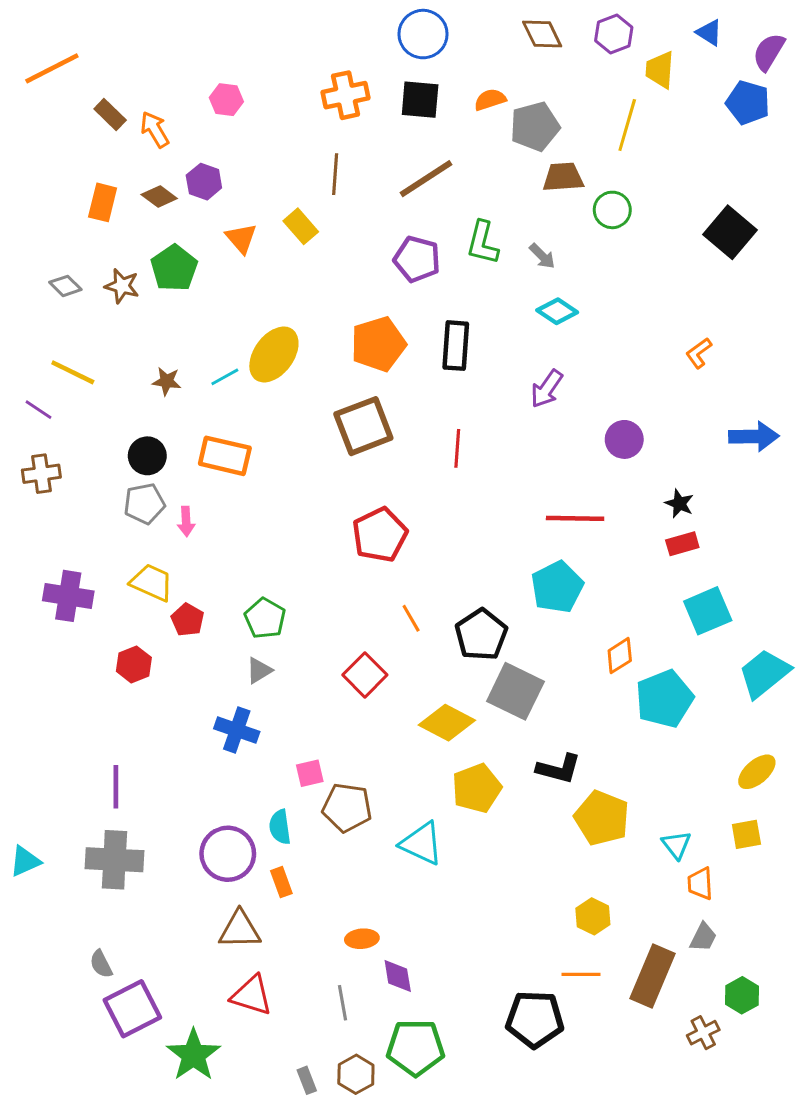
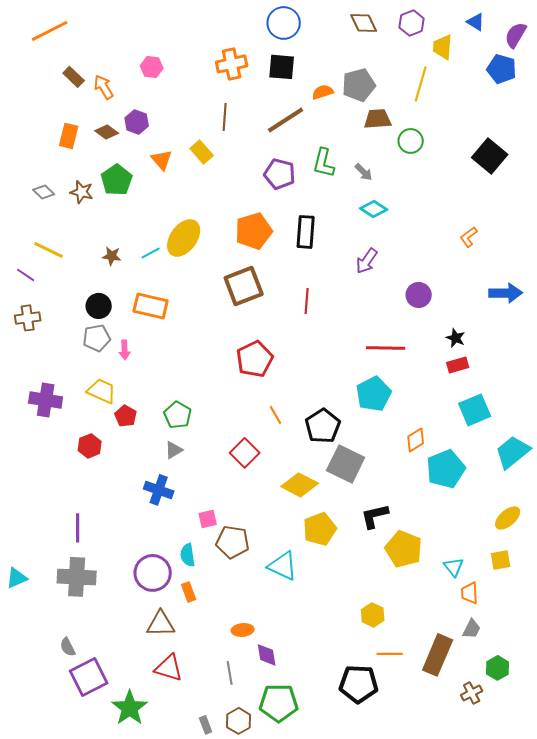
orange line: (52, 68) -> (50, 31), moved
orange semicircle: (490, 100) -> (323, 92), moved
black L-shape: (559, 769) -> (375, 516), turned 152
yellow hexagon: (593, 916) -> (373, 615), moved

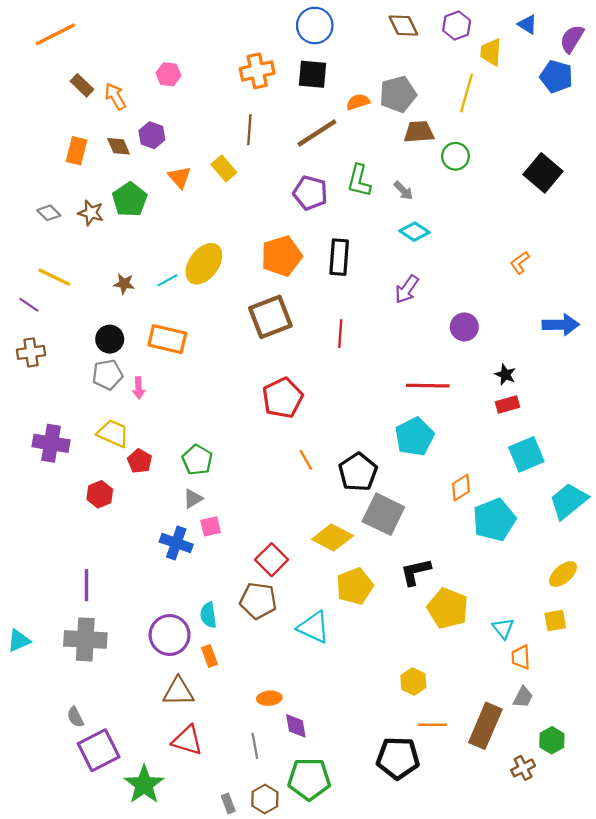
brown diamond: (107, 132) -> (119, 146), turned 30
red square: (245, 453) -> (272, 560), moved
pink square: (208, 519) -> (211, 526), moved

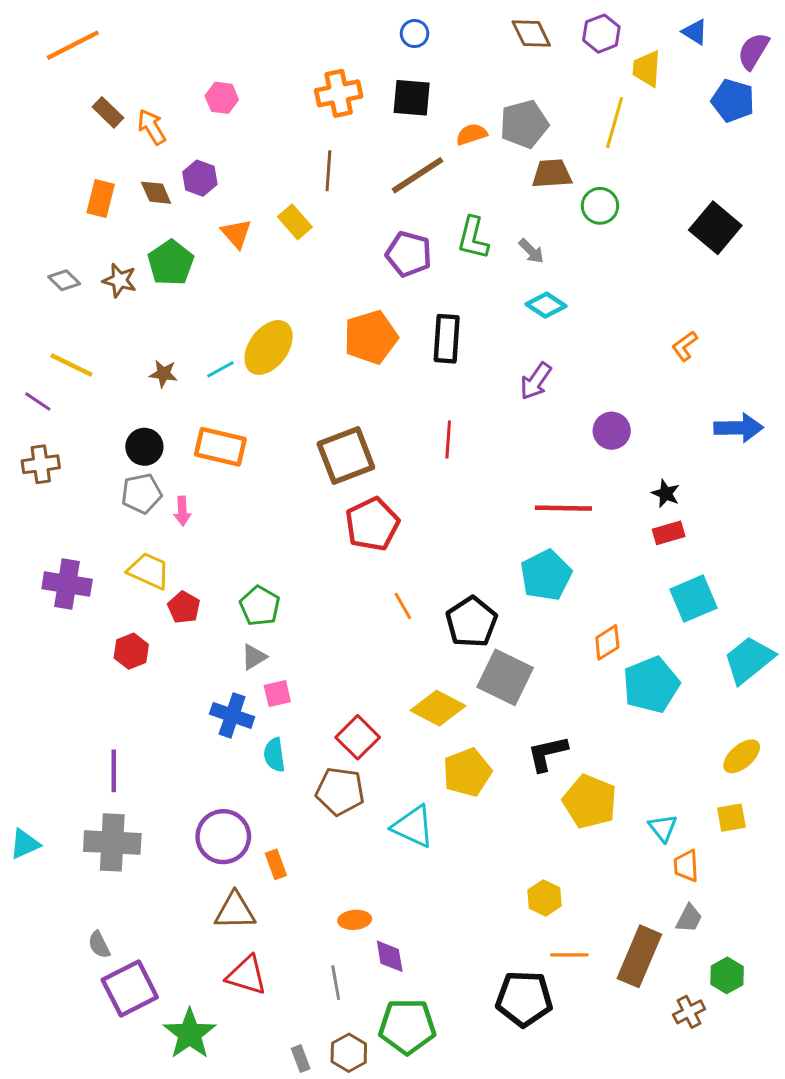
blue circle: (315, 25) -> (415, 34), size x0.6
brown square: (270, 317) -> (346, 456), moved
cyan semicircle: (208, 615) -> (274, 755), moved

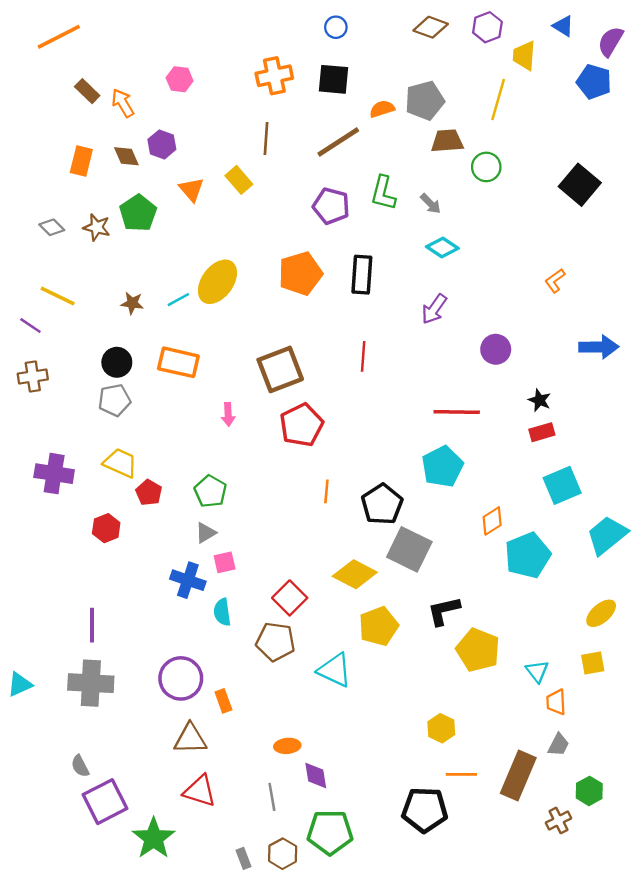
brown diamond: (531, 34) -> (431, 27), turned -44
pink arrow: (182, 511) -> (228, 414), moved
orange line: (403, 606) -> (326, 491), turned 35

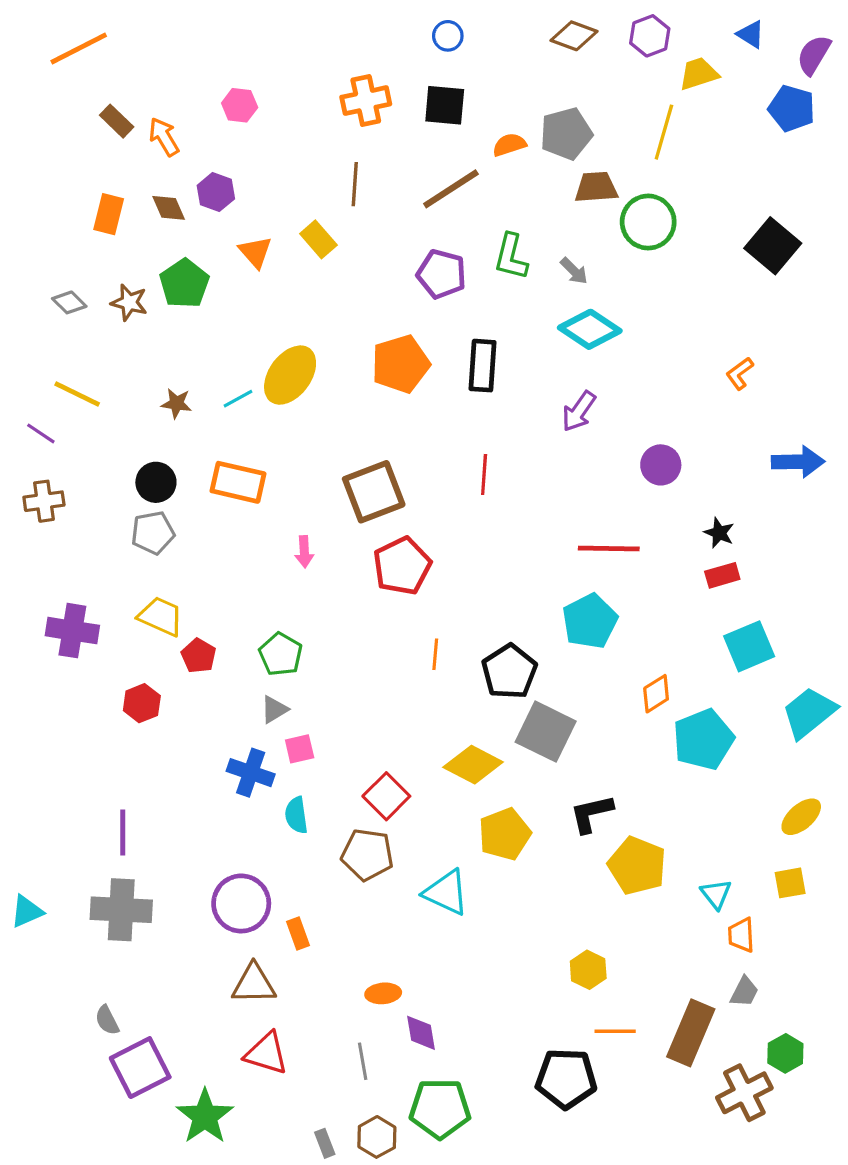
yellow trapezoid: (524, 56) -> (699, 74), turned 68
green circle: (486, 167) -> (648, 222), size x1.4
cyan diamond: (442, 247) -> (590, 329), size x1.4
brown cross: (558, 821) -> (744, 1093), size x1.6

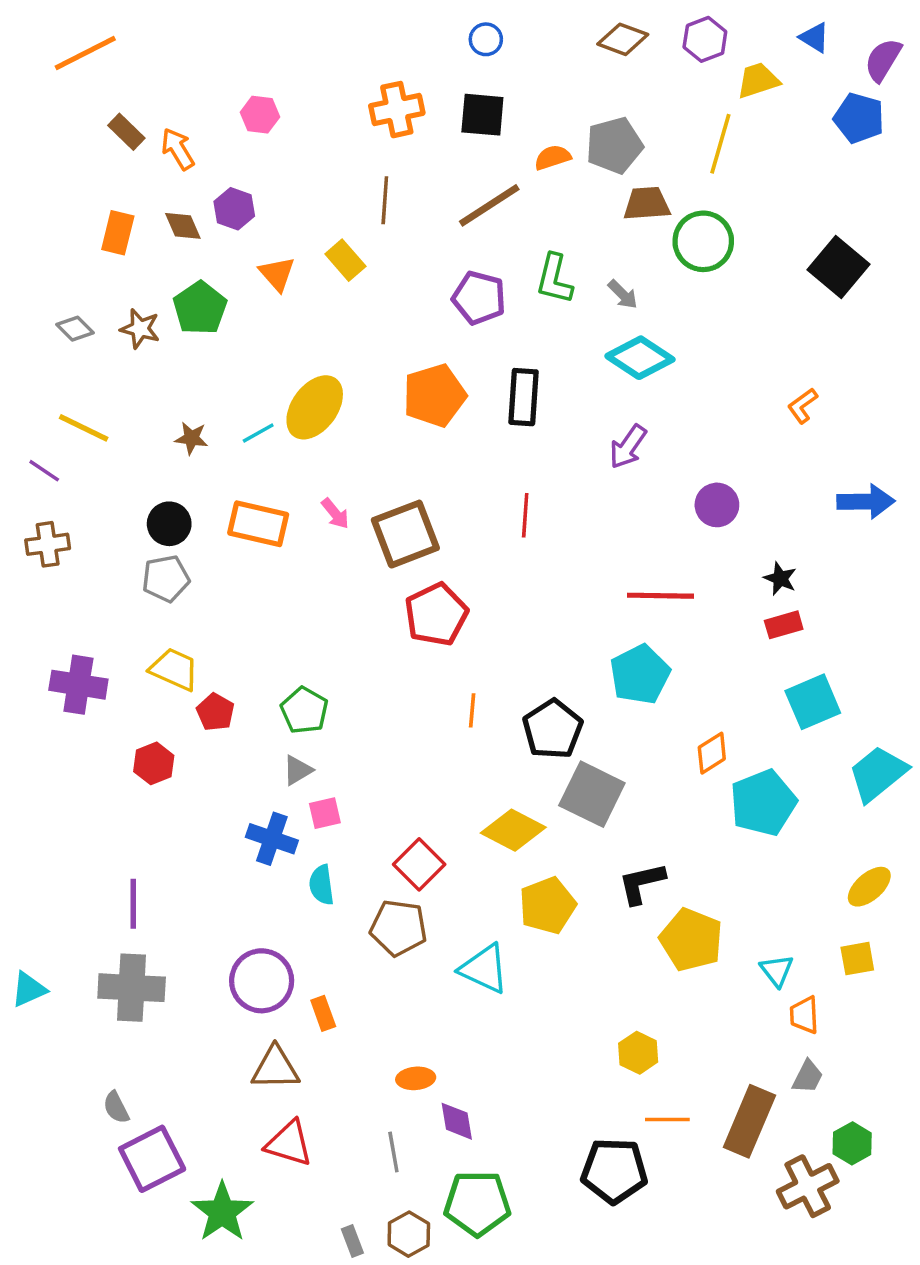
pink arrow: (304, 552) -> (335, 513), moved, turned -36

